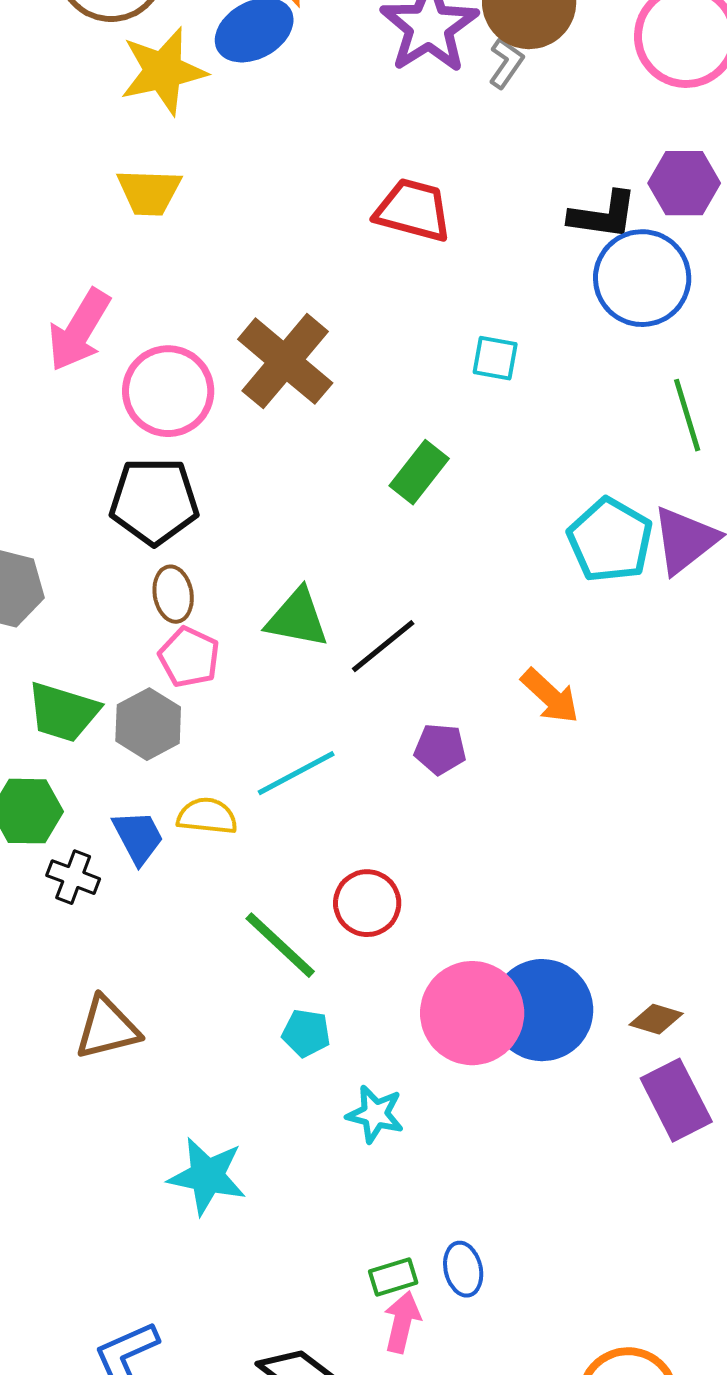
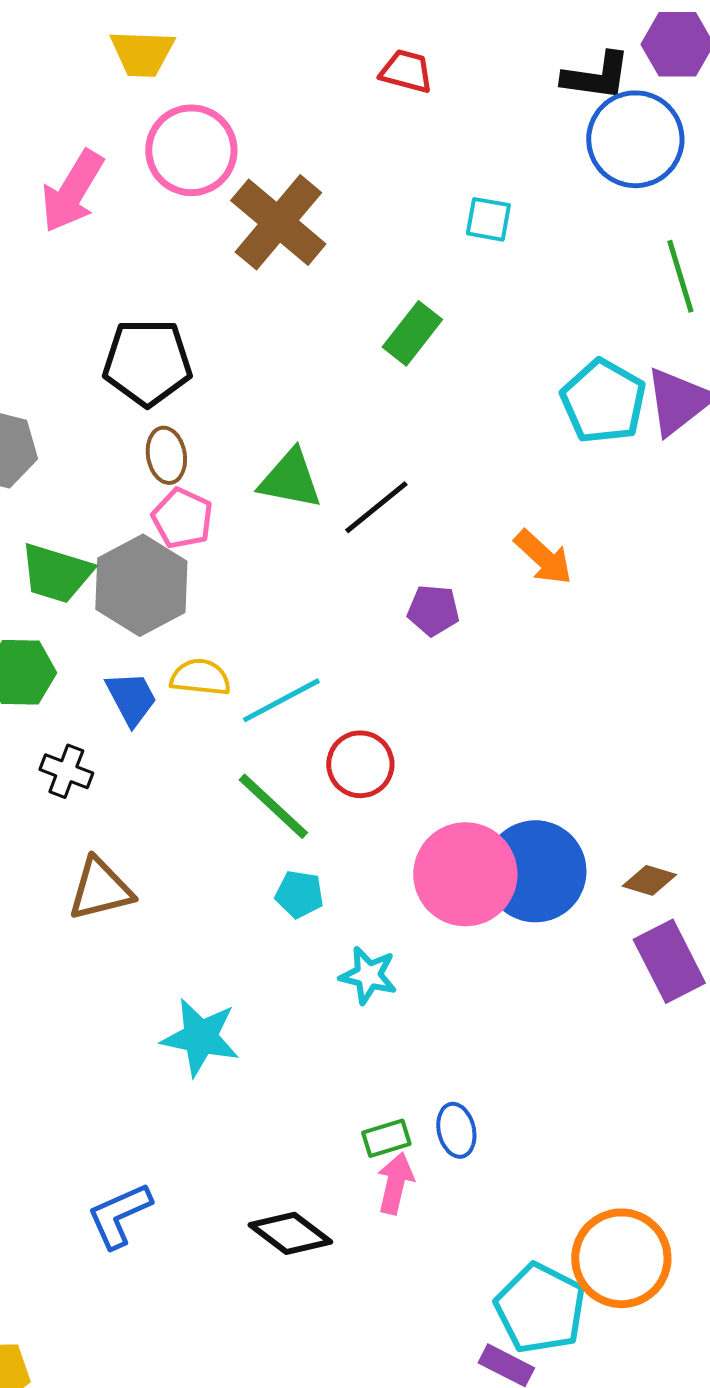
red trapezoid: (413, 210) -> (406, 71), size x0.7
pink circle: (168, 391) -> (191, 150), moved
gray hexagon: (148, 724) -> (141, 585), size x1.4
cyan line: (296, 773) -> (281, 700), moved
black cross: (73, 877) -> (66, 771), moved

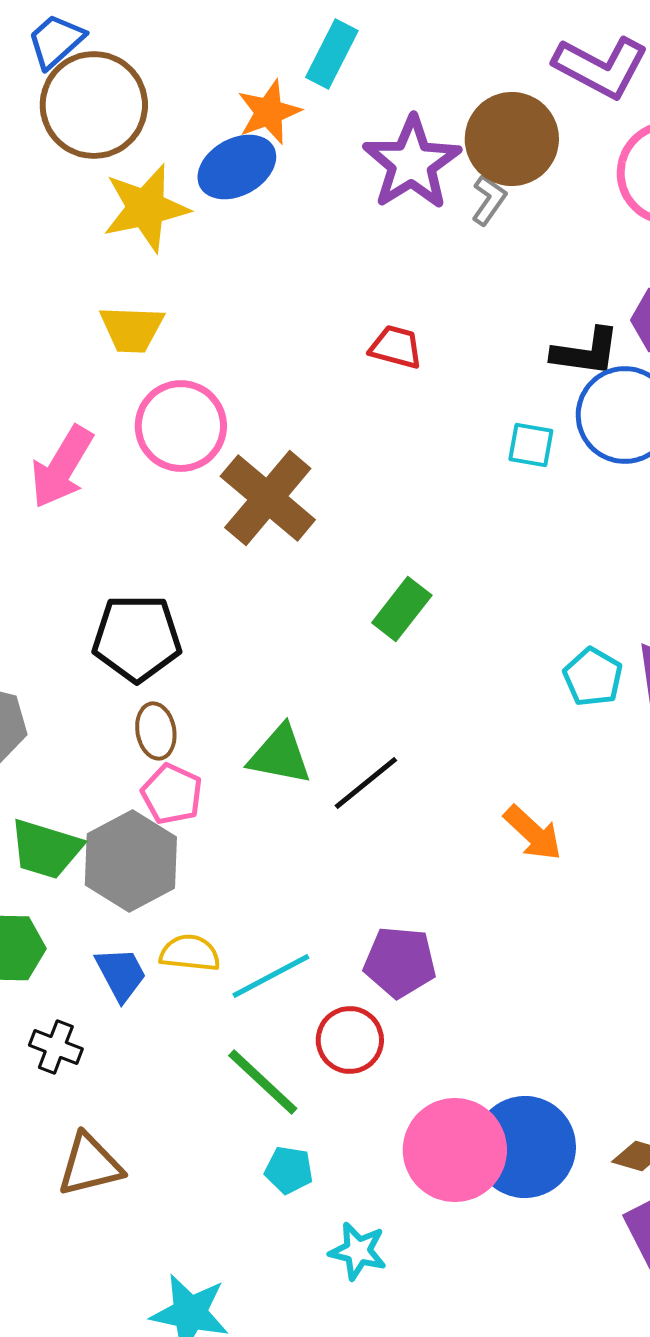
cyan square: (488, 219) -> (531, 445), moved
cyan pentagon: (603, 401) -> (593, 677), size x0.7
purple pentagon: (433, 610) -> (400, 962), moved, size x1.4

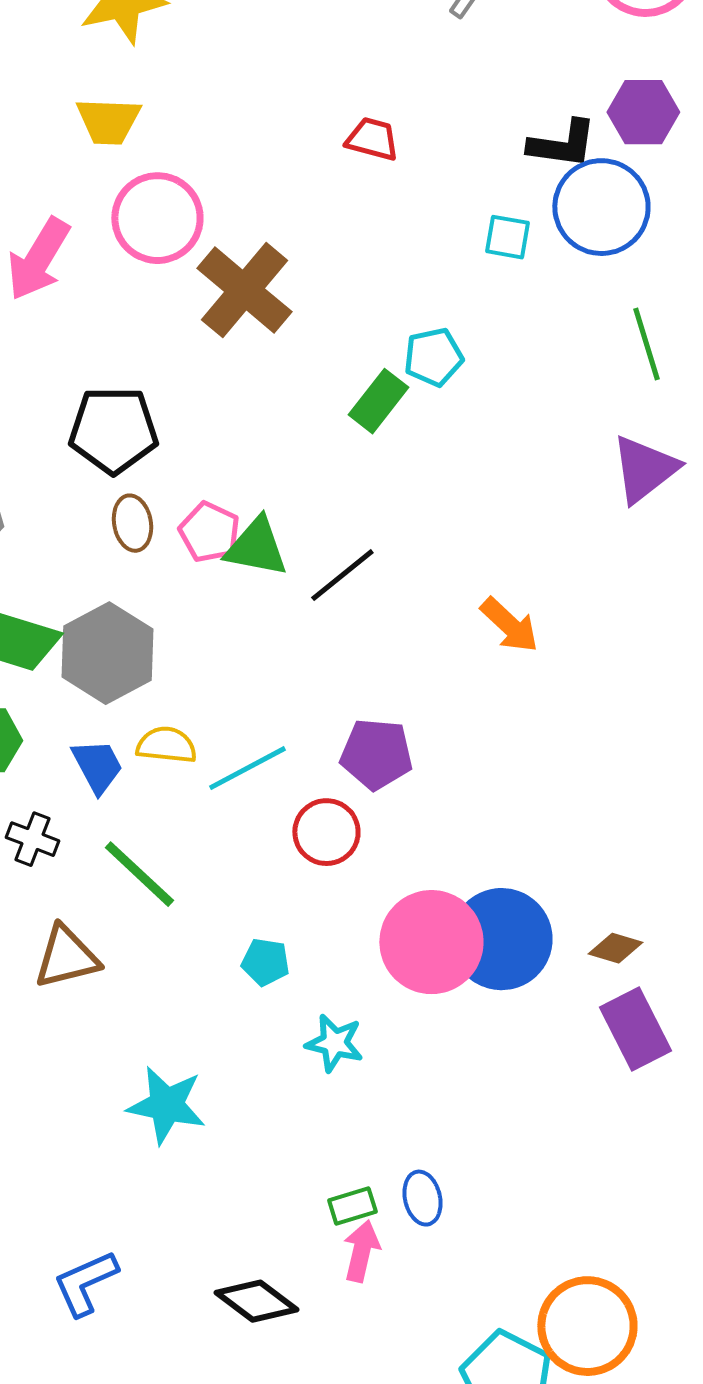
cyan pentagon: (593, 677) -> (433, 357), moved, turned 30
pink pentagon: (172, 794) -> (209, 532), moved
green line: (263, 1082) -> (139, 874), moved

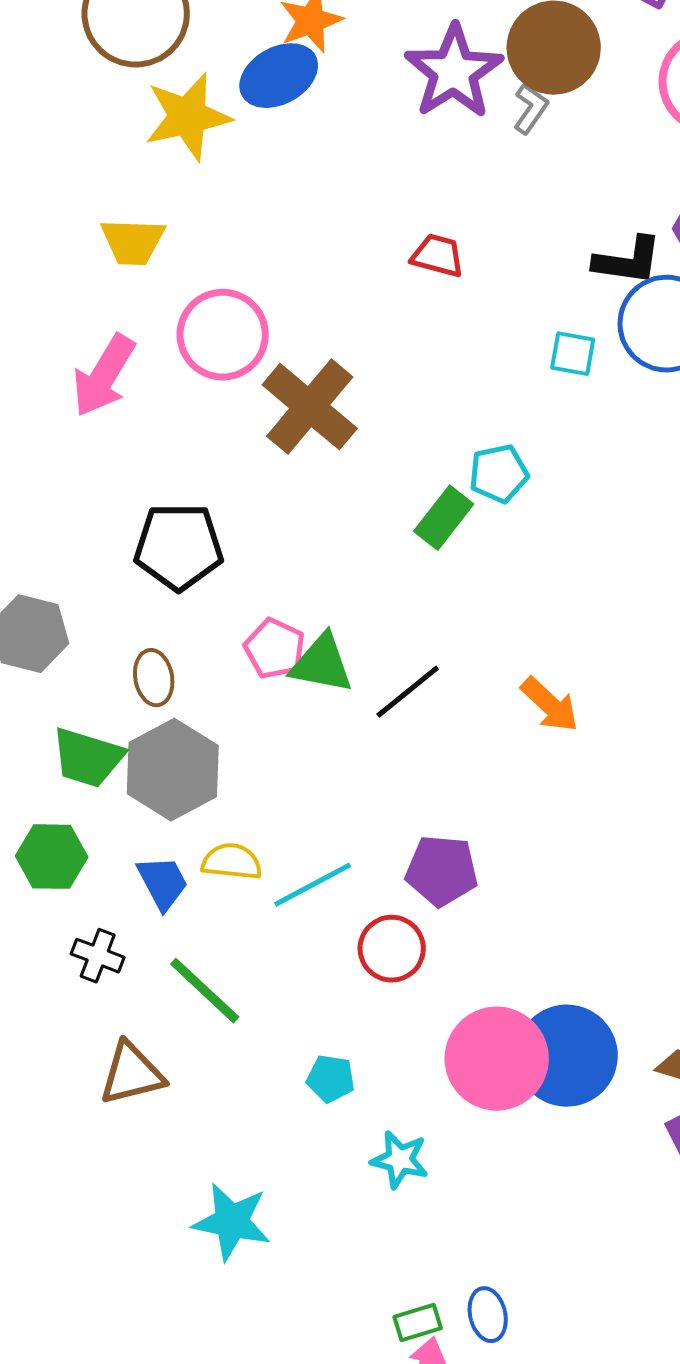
yellow trapezoid: (108, 121) -> (133, 242), moved
brown ellipse: (132, 523) -> (154, 678), moved
orange arrow: (509, 625) -> (550, 705), moved

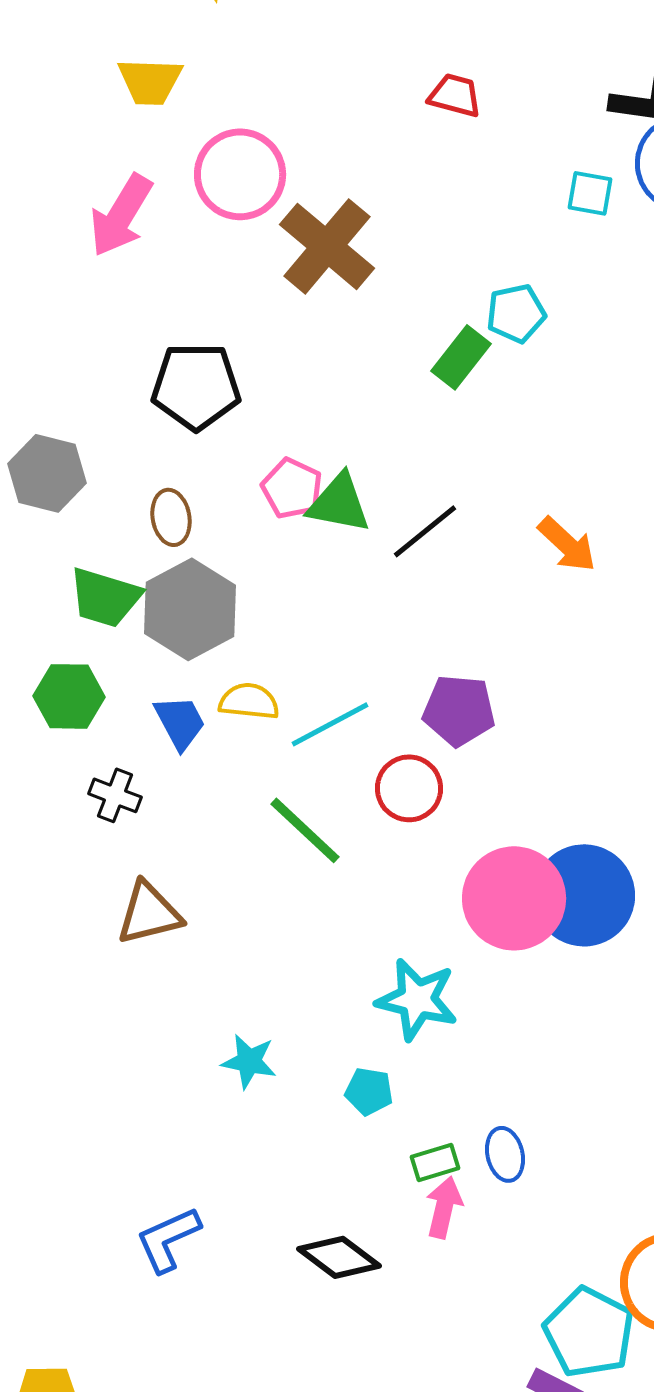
green line: (205, 991) -> (305, 830), moved
cyan pentagon: (331, 1079) -> (369, 1091), moved
cyan star: (400, 1160) -> (417, 999), size x1.4
cyan star: (232, 1222) -> (249, 1061), size x0.7

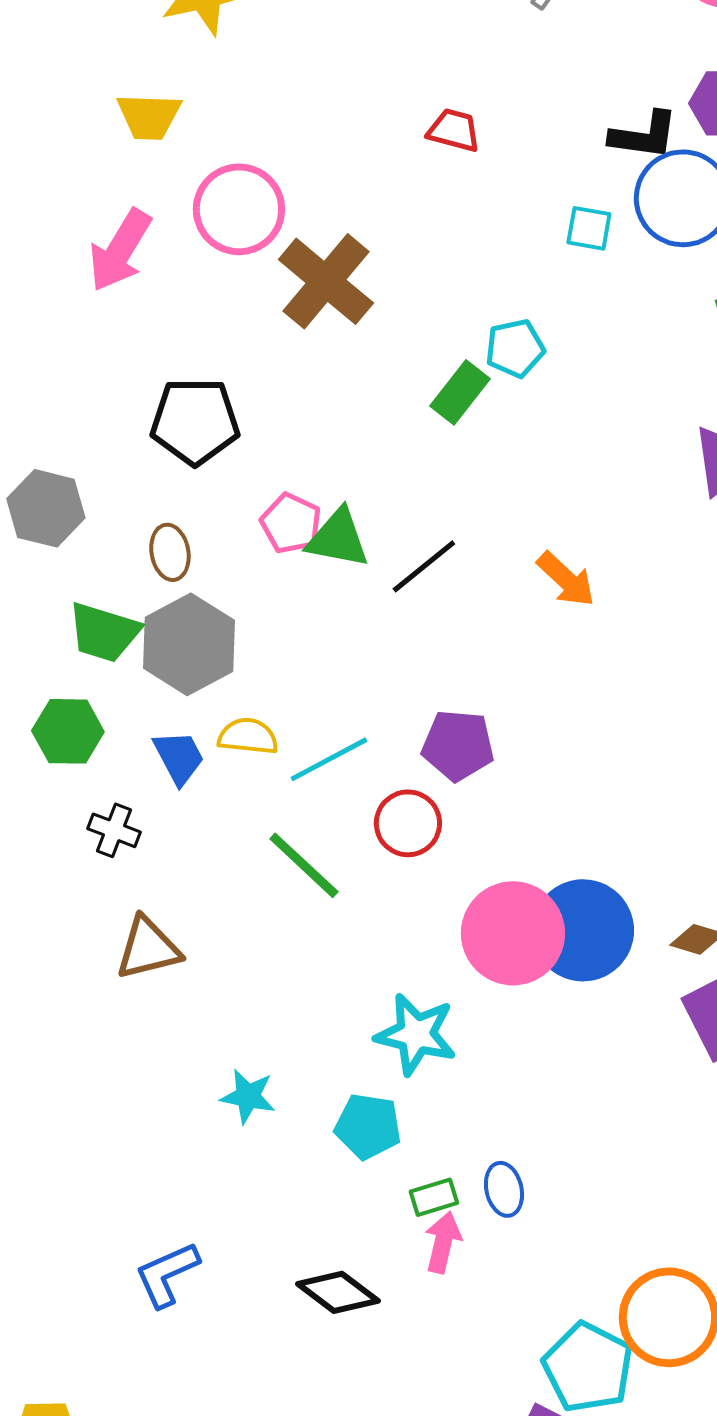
cyan pentagon: (369, 1091) -> (368, 1126), size x1.4

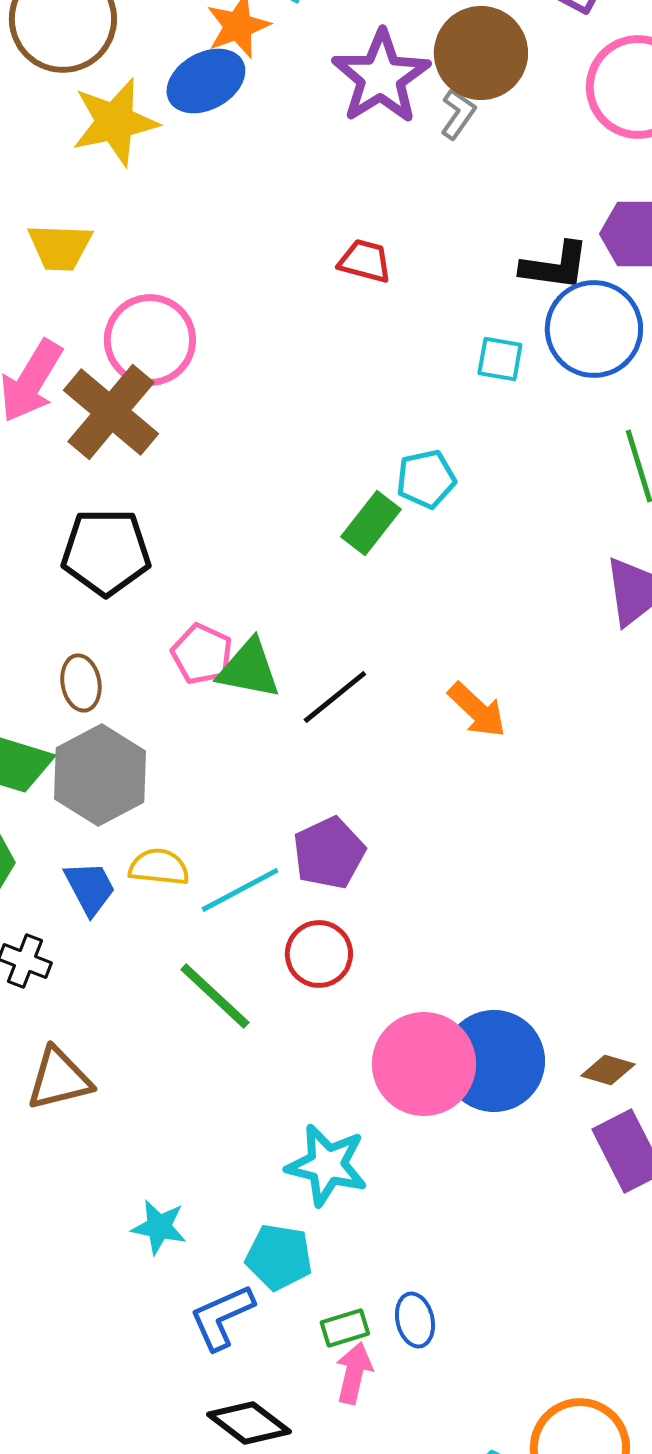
brown cross: (326, 281) -> (111, 412), moved
purple pentagon: (458, 745) -> (329, 853), moved, turned -30
blue L-shape: (167, 1274) -> (222, 1317), moved

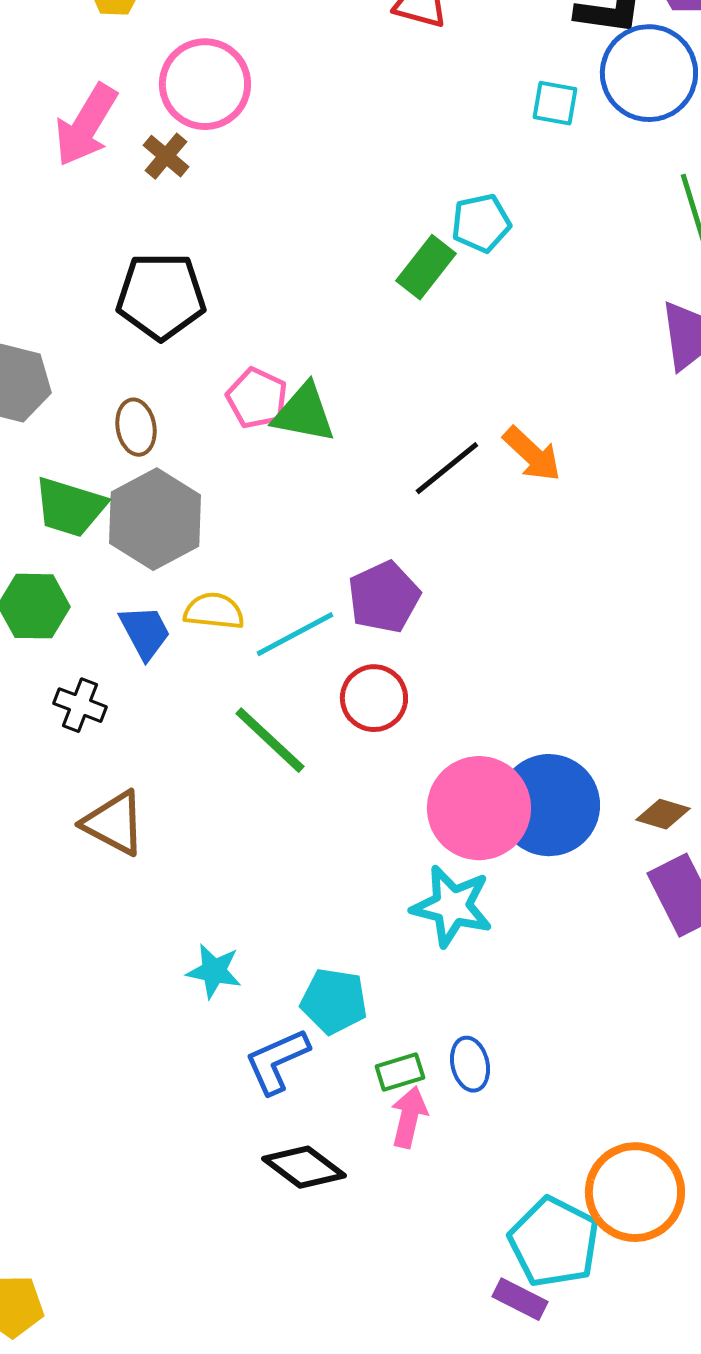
brown cross: (111, 412) -> (166, 156), size x0.5
black line: (335, 697) -> (447, 468), moved
brown triangle: (59, 1079) -> (114, 823), turned 42
cyan star: (327, 1165) -> (452, 906), moved

